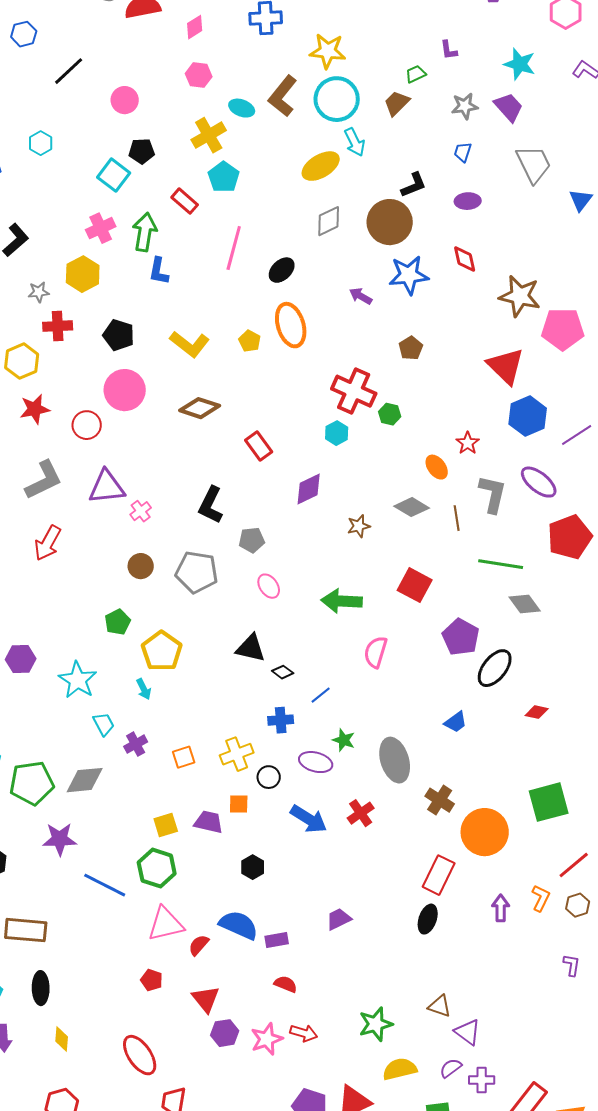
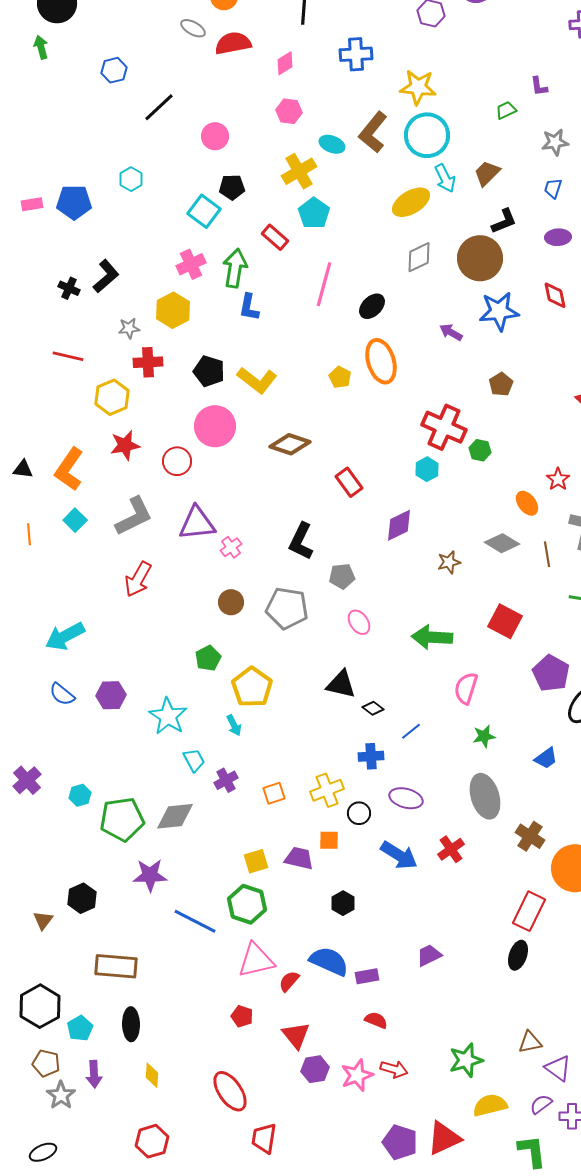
brown trapezoid: (397, 103) -> (487, 173), moved
yellow L-shape: (190, 344) -> (257, 380), moved
green star: (344, 740) -> (484, 736), moved, turned -30
brown triangle: (440, 1006) -> (530, 1042), turned -30

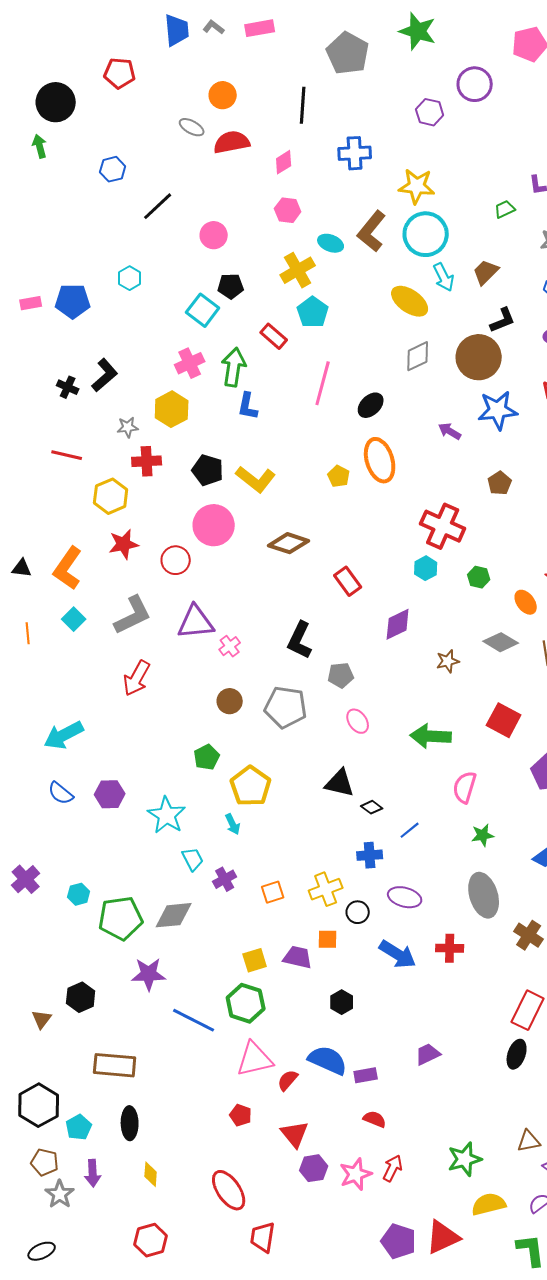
yellow ellipse: (411, 202) -> (410, 301), turned 66
green hexagon: (480, 450) -> (479, 577), moved
red cross: (451, 849) -> (450, 948), turned 36
red arrow: (394, 1069) -> (393, 1168), turned -80

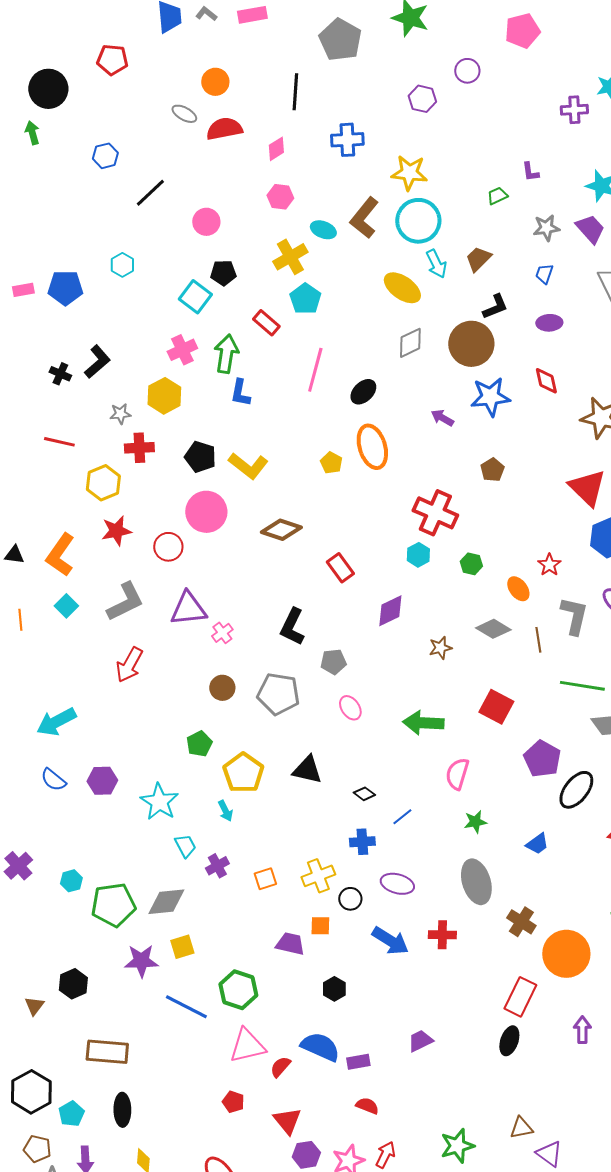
purple circle: (475, 84) -> (467, 71), size x0.7
black triangle: (340, 783) -> (307, 770), moved
yellow square: (255, 960) -> (182, 947), moved

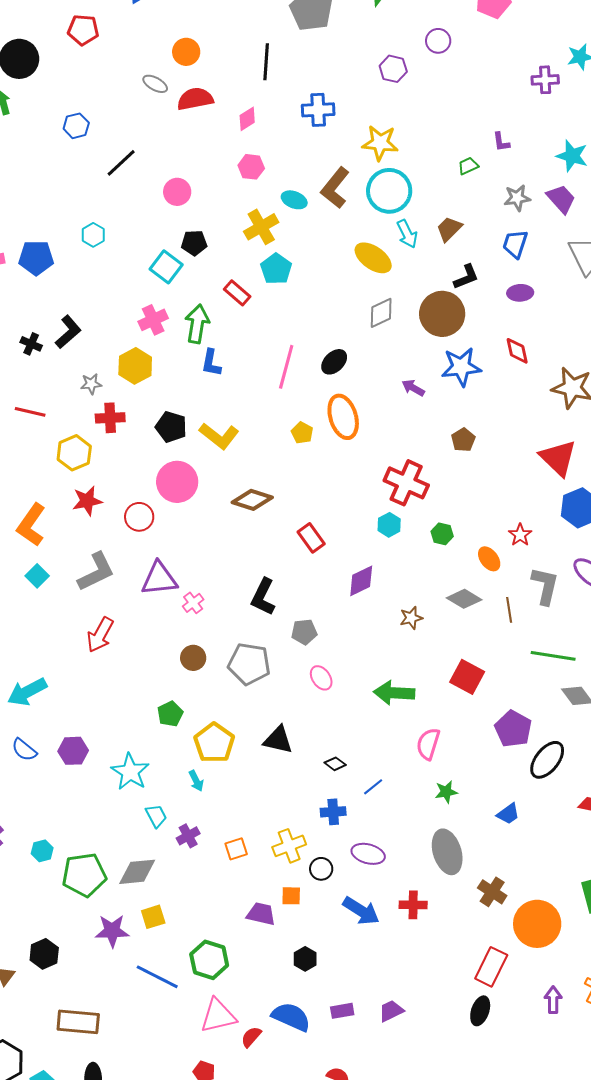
blue trapezoid: (544, 274) -> (515, 244), size x1.4
pink line: (315, 370) -> (286, 367), moved
purple rectangle: (358, 1062) -> (342, 1011), moved

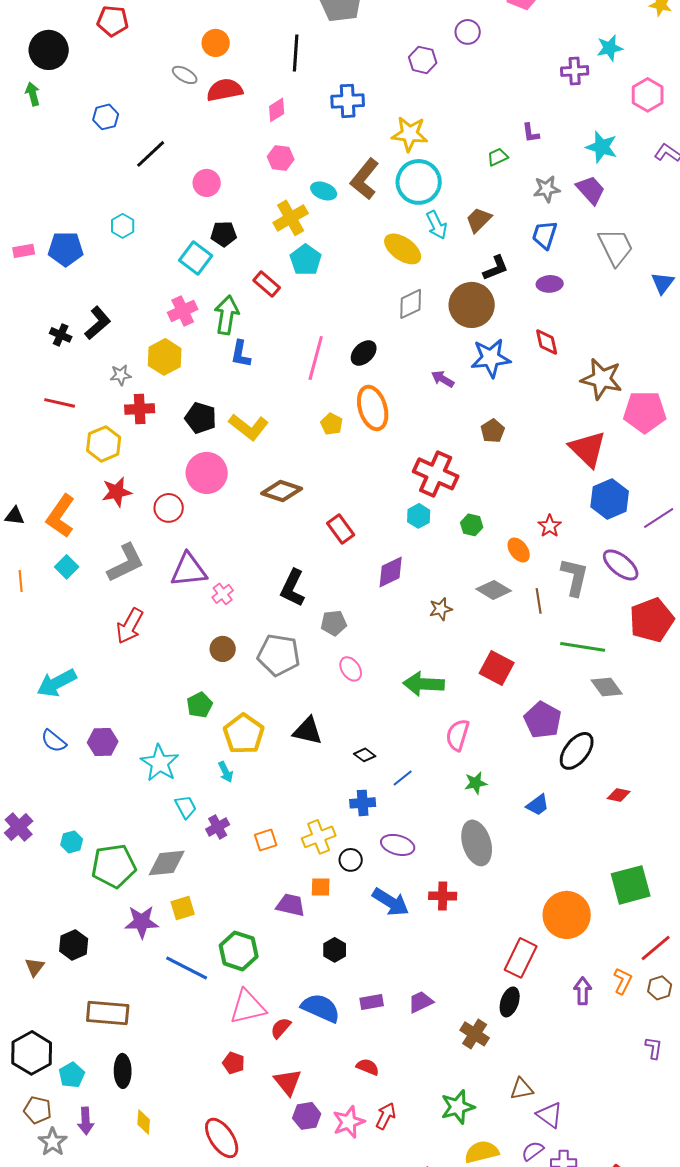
brown cross: (492, 892) -> (475, 1034), moved

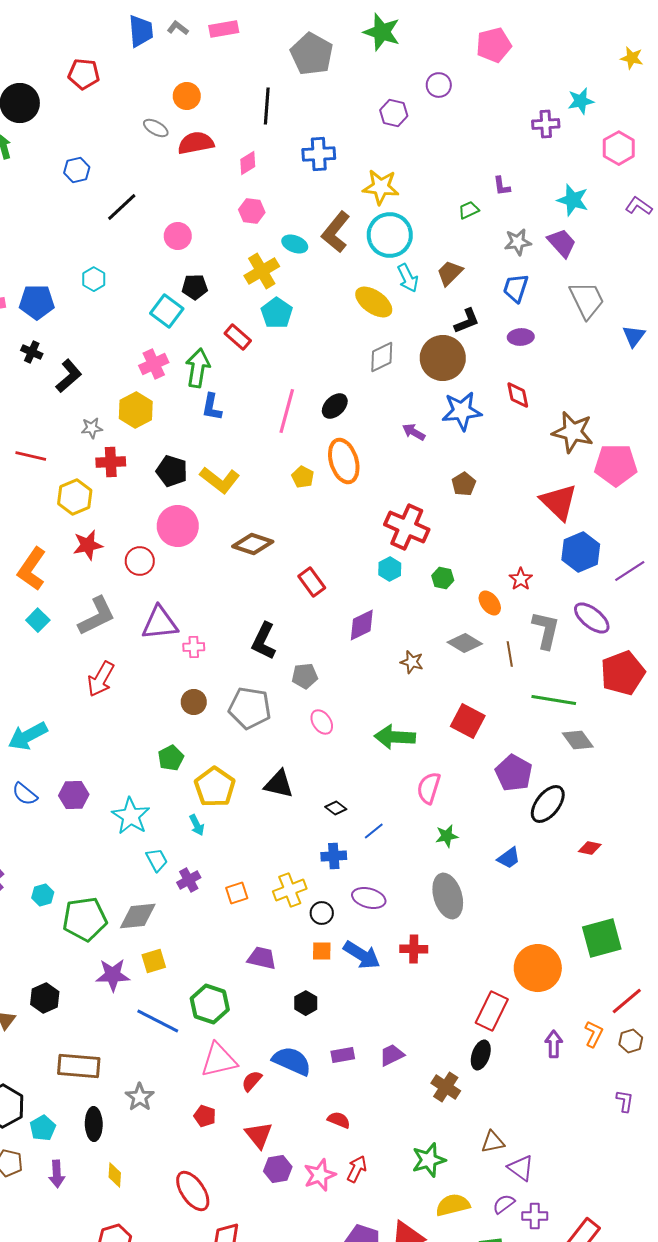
black cross: (61, 335) -> (32, 352), moved
pink cross: (223, 594) -> (194, 647), turned 35
brown star: (441, 609) -> (412, 662), turned 30
orange square: (321, 887) -> (322, 951), moved
gray star: (53, 1142) -> (140, 1097), moved

